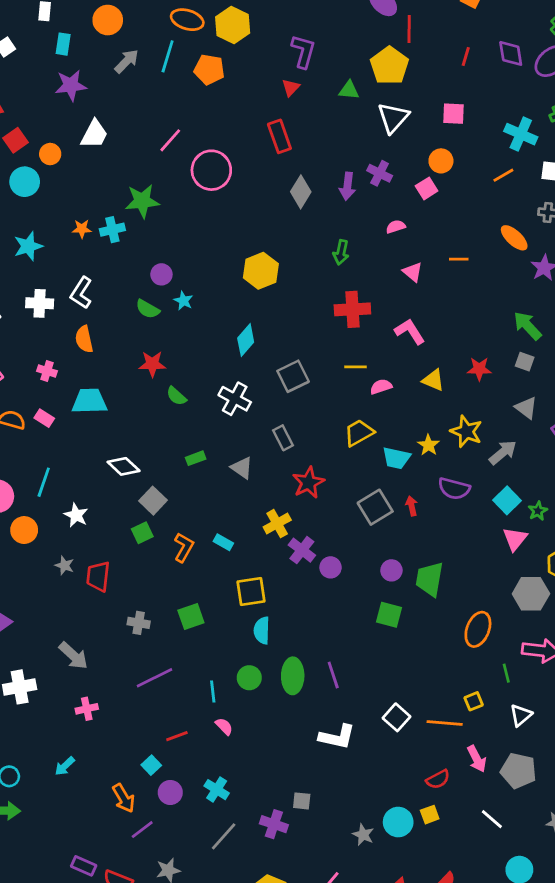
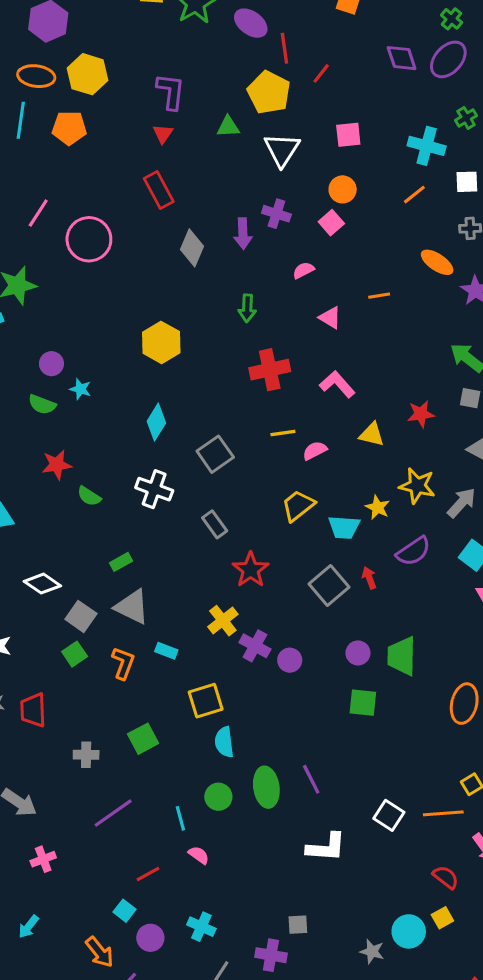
red line: (466, 57) -> (321, 73), moved, turned 30
gray triangle: (242, 468) -> (132, 607), moved, size x1.4
purple semicircle: (454, 489) -> (413, 551), turned -40
red semicircle: (438, 779) -> (446, 877), turned -105

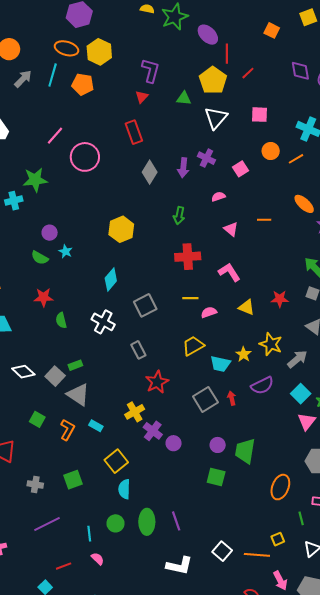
orange circle: (343, 189) -> (271, 151), moved
green semicircle: (89, 496) -> (61, 320), turned 35
gray square: (81, 616) -> (55, 376), moved
green square: (75, 654) -> (37, 419), turned -35
yellow square: (206, 701) -> (116, 461), turned -30

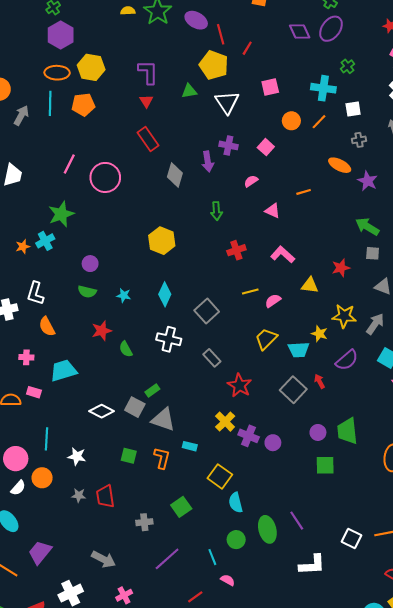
cyan star: (66, 251) -> (124, 295), moved
red cross: (188, 257) -> (236, 250), size x0.7

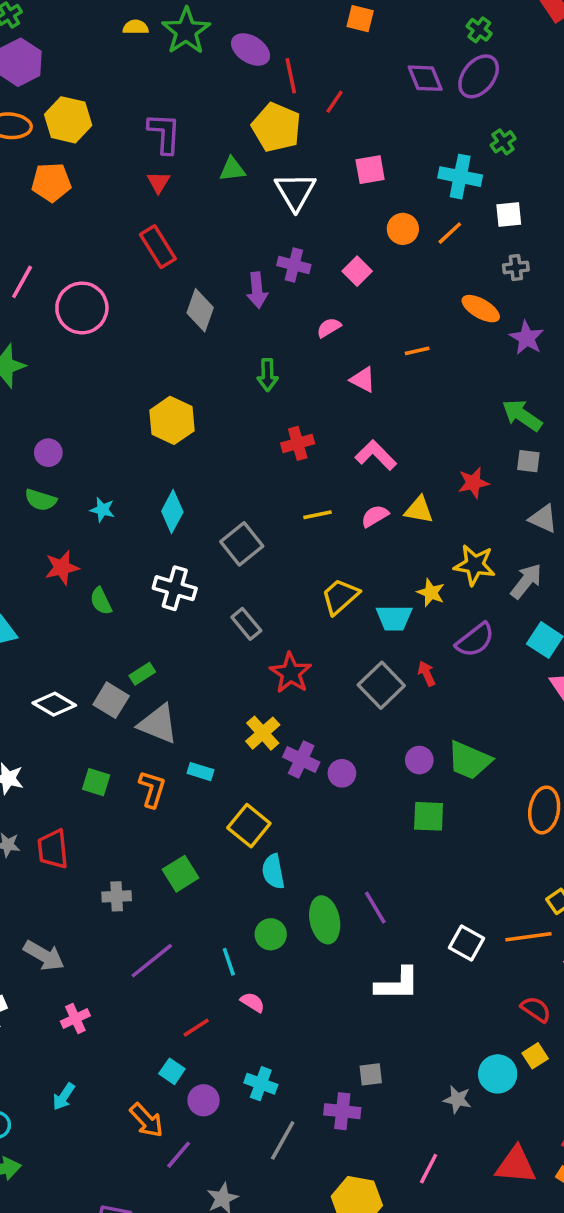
pink semicircle: (273, 301) -> (375, 516), moved
green trapezoid: (347, 431) -> (469, 760), turned -64

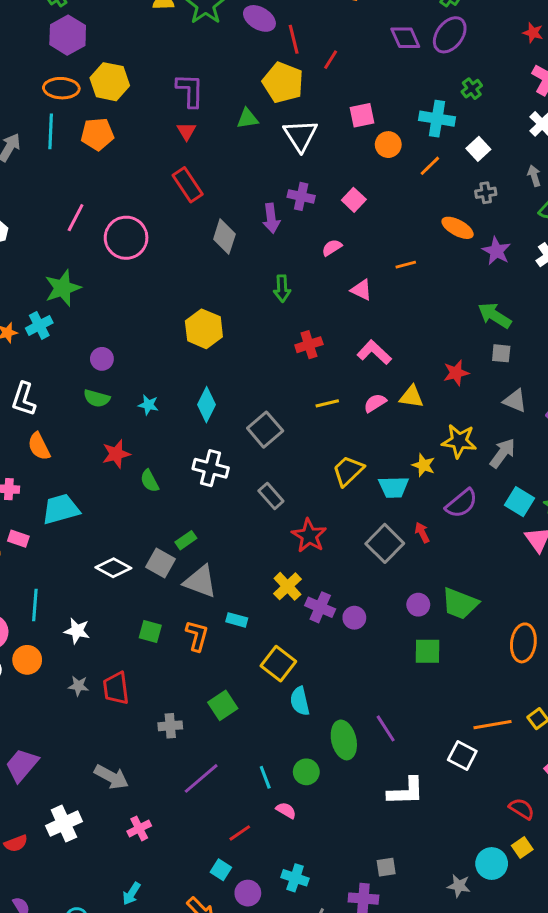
white square: (509, 215) -> (478, 149), turned -35
orange circle: (403, 229) -> (388, 145), moved
green circle: (271, 934) -> (306, 772), moved
orange line: (528, 937) -> (492, 725), moved

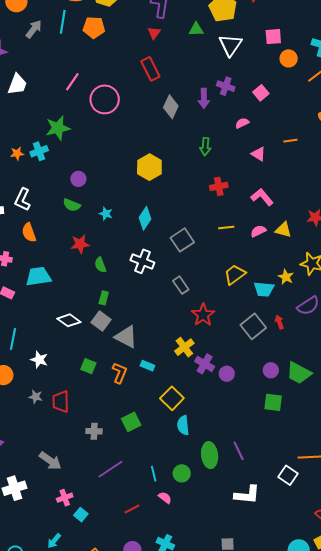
green rectangle: (186, 540) -> (104, 298), moved, turned -48
cyan square: (221, 870) -> (81, 515), moved

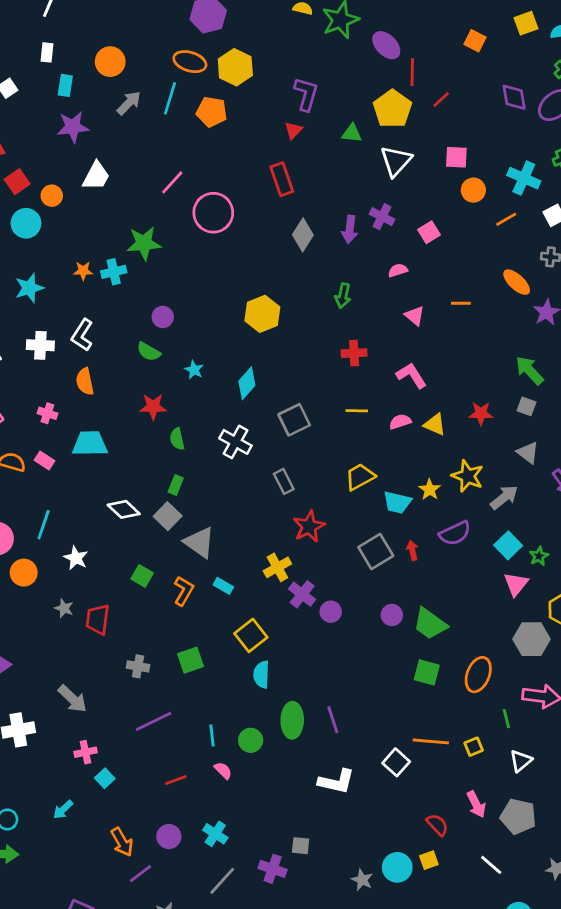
green square: (273, 402) -> (427, 672), moved

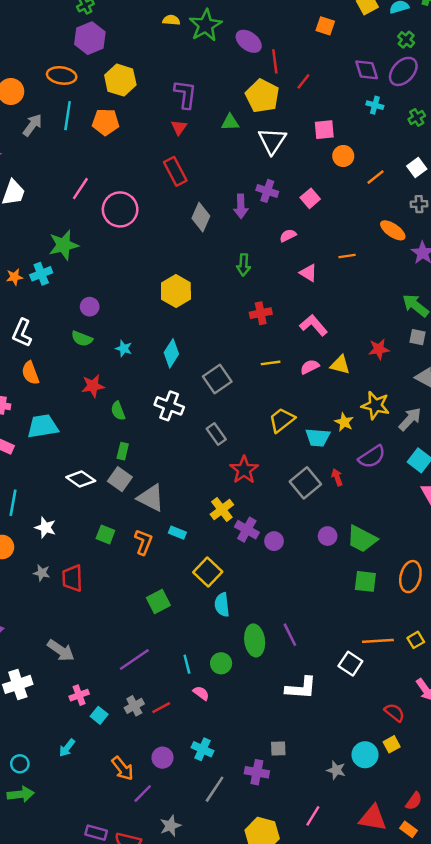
orange ellipse: (190, 62) -> (62, 75), moved
cyan cross: (524, 178) -> (375, 105), moved, size x0.6
gray cross: (138, 666) -> (134, 706), moved, turned -30

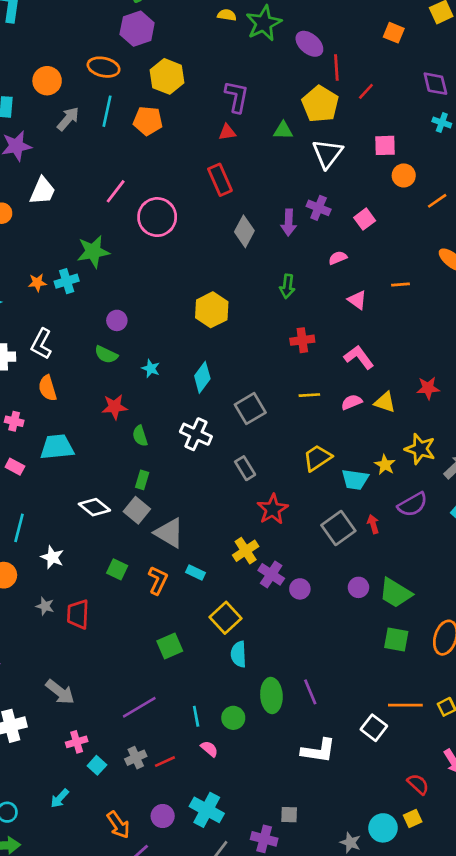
red triangle: (179, 127) -> (227, 132), turned 42
cyan cross: (203, 749) -> (207, 810), size x1.4

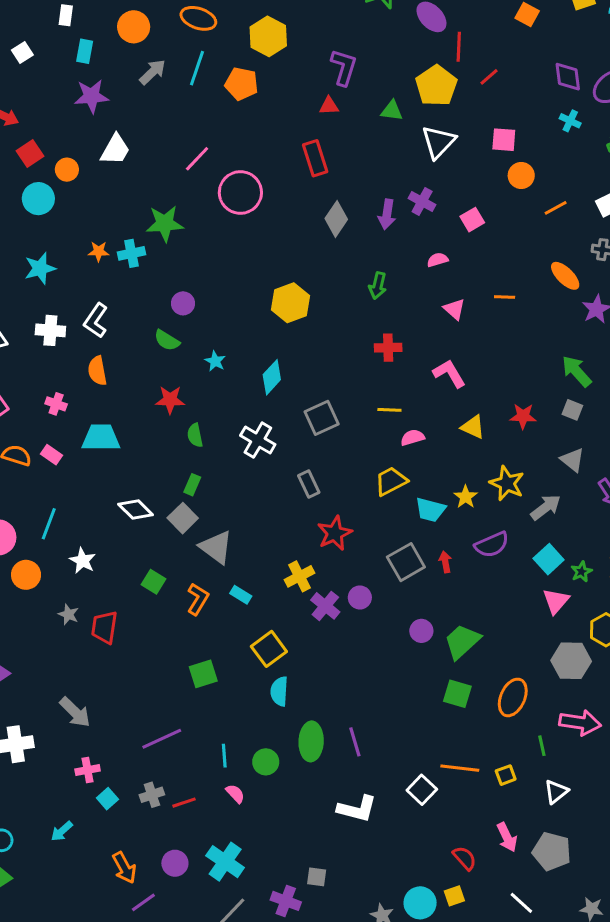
pink semicircle: (352, 402) -> (412, 437), moved
purple circle: (300, 589) -> (360, 597), moved
green trapezoid: (396, 593) -> (462, 641), turned 100

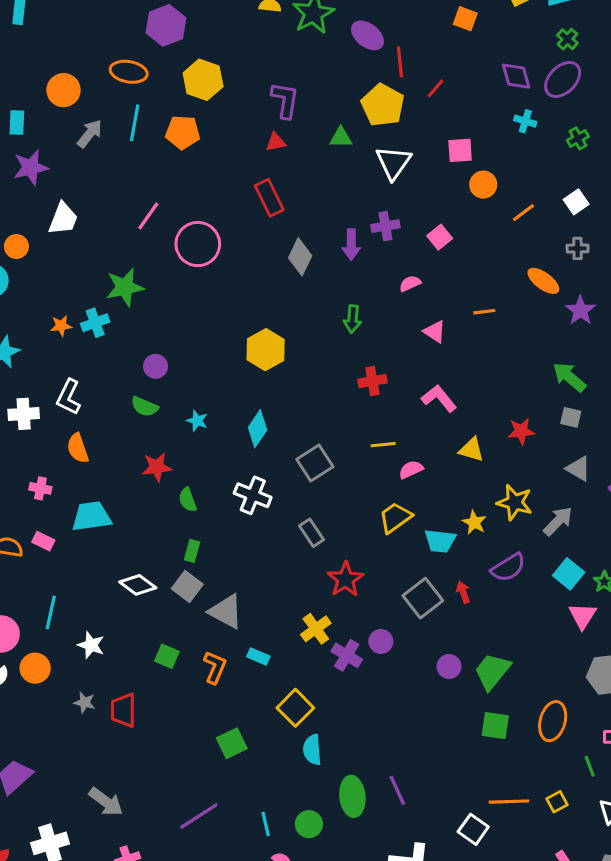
purple cross: (422, 202) -> (385, 226), turned -30

